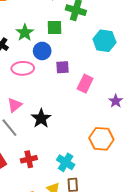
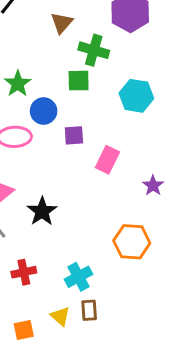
green square: (54, 27) -> (79, 81), moved
cyan cross: (66, 162) -> (79, 277), turned 30

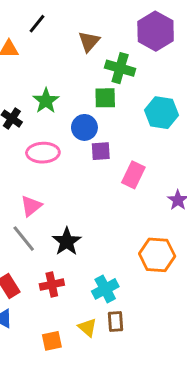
blue circle: (44, 111) -> (84, 127), moved
black star: (42, 211) -> (67, 242), moved

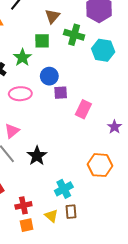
green square: (105, 98) -> (42, 41), moved
cyan hexagon: (161, 113) -> (103, 50), moved
red cross: (52, 285) -> (23, 205), moved

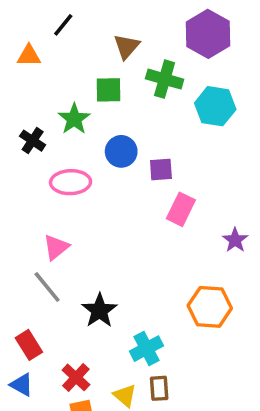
purple square: (61, 93) -> (161, 169), moved
black star: (37, 156) -> (99, 311), moved
red cross: (23, 205) -> (76, 377), turned -35

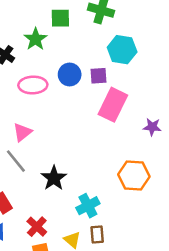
cyan hexagon: (215, 106) -> (122, 50), moved
blue circle: (121, 151) -> (70, 75), moved
pink rectangle: (181, 209) -> (113, 105), size x1.4
purple star: (235, 240) -> (152, 127), turned -30

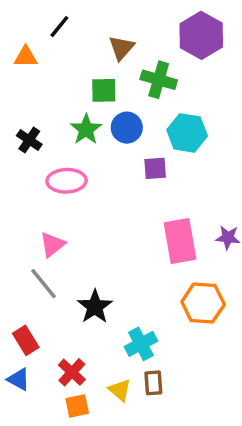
green star: (35, 39) -> (86, 129), moved
blue circle: (70, 75) -> (127, 128), moved
pink rectangle: (113, 105) -> (180, 241), moved, turned -36

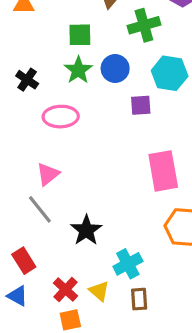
green cross: (159, 80) -> (144, 25), turned -32
green square: (104, 90) -> (80, 35), moved
yellow triangle: (120, 390) -> (99, 291), moved

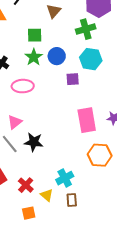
green cross: (144, 25) -> (86, 29), moved
black star: (86, 230) -> (34, 142), moved, turned -30
red cross: (65, 289) -> (26, 185), moved

